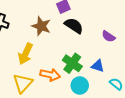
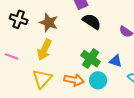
brown star: (41, 26) -> (49, 23), moved
orange arrow: (50, 75) -> (74, 80), moved

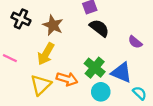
blue triangle: (116, 61) -> (121, 73), size x1.5
orange arrow: (74, 80) -> (67, 79), moved

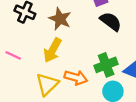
green cross: (95, 68) -> (106, 65), turned 30

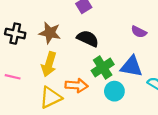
black semicircle: (111, 21) -> (88, 39), moved
yellow triangle: (47, 84) -> (51, 98), turned 30

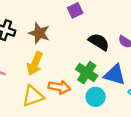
black semicircle: (88, 39) -> (99, 42), moved
green cross: (103, 67) -> (87, 73), turned -30

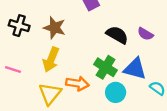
yellow triangle: (33, 96) -> (50, 94), turned -30

